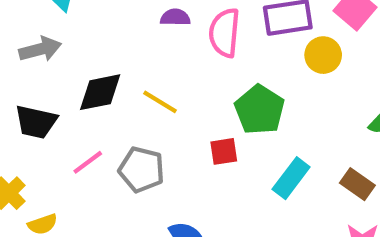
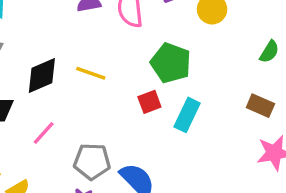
gray pentagon: (142, 170) -> (92, 161), moved
cyan rectangle: (291, 178) -> (187, 115), moved

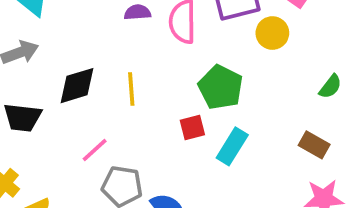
yellow line: (91, 73) -> (131, 89), turned 60
pink line: (44, 133) -> (95, 150), moved

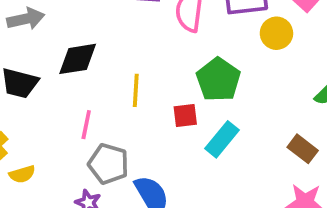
yellow line: (131, 89) -> (136, 90), moved
pink line: (95, 150) -> (86, 125), turned -44

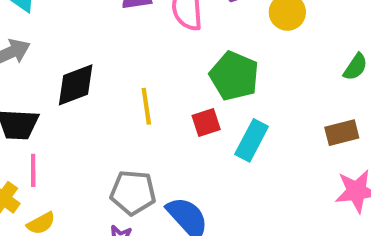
pink line: (86, 125) -> (33, 170), moved
brown rectangle: (303, 149) -> (342, 133), turned -40

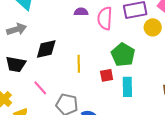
cyan rectangle: (252, 140) -> (127, 87), turned -36
pink line: (33, 170) -> (40, 88), moved, turned -49

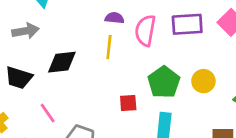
yellow circle: (153, 27) -> (203, 81), moved
yellow line: (79, 64) -> (109, 47), moved
red square: (107, 75) -> (128, 103), moved

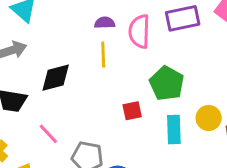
yellow circle: (203, 81) -> (209, 118), moved

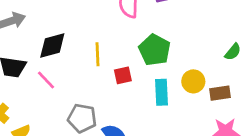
yellow line: (103, 54) -> (98, 54), moved
pink line: (48, 134) -> (46, 80), moved

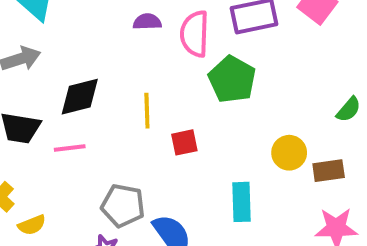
green pentagon: (155, 50) -> (232, 79), moved
pink line: (46, 80) -> (70, 148), turned -54
cyan rectangle: (162, 92) -> (242, 202), moved

